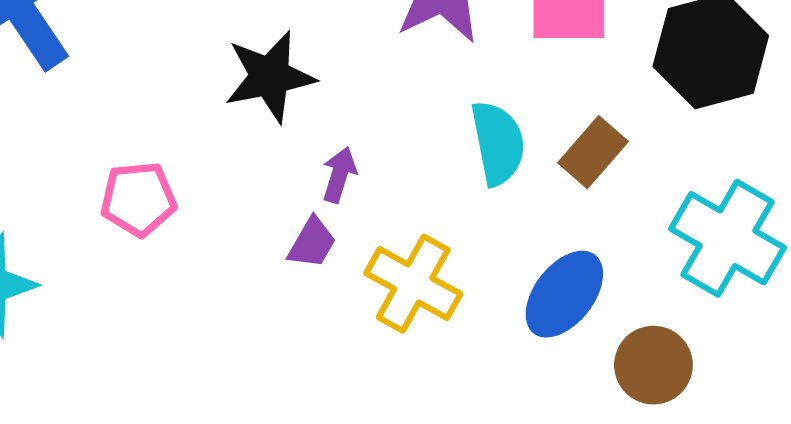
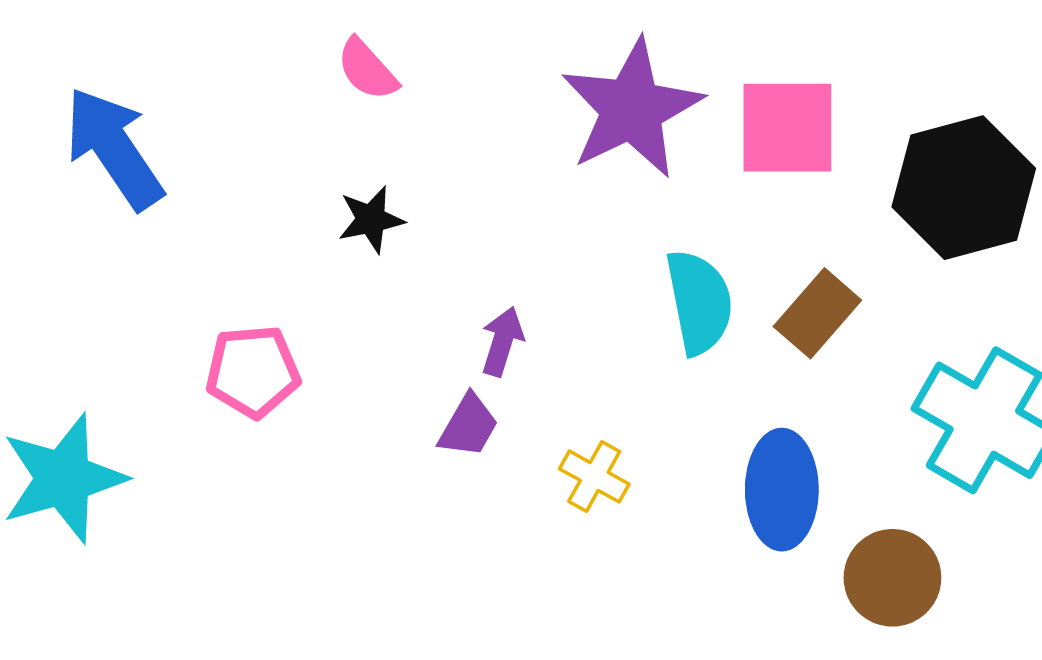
black star: (270, 77) -> (371, 219), moved, size x0.6
yellow cross: (413, 284) -> (594, 476), size x0.6
blue ellipse: (564, 294) -> (782, 490), turned -38

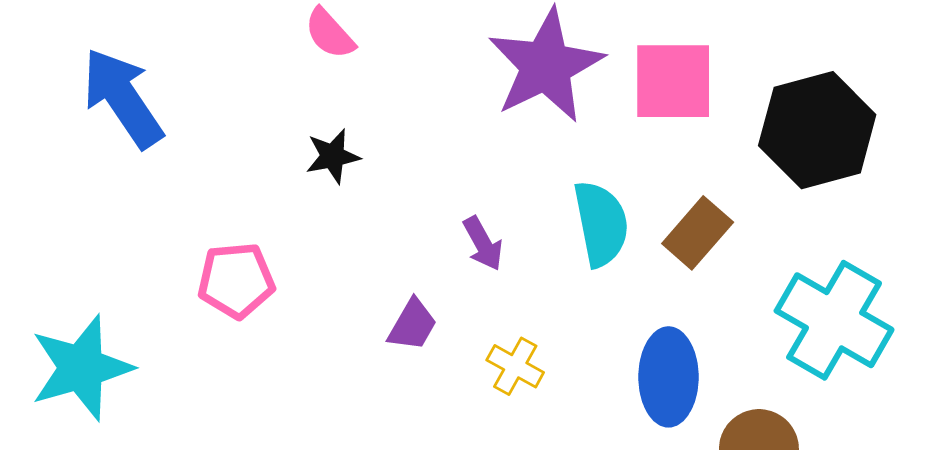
purple arrow: (502, 341) -> (483, 244), moved, turned 134

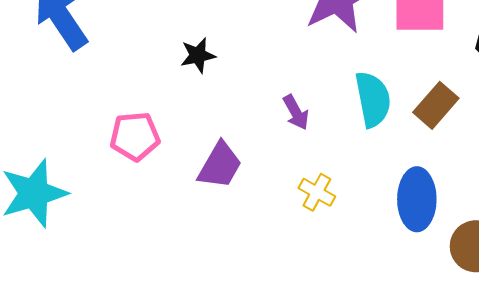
purple trapezoid: (412, 325) -> (220, 165), moved, size x1.4

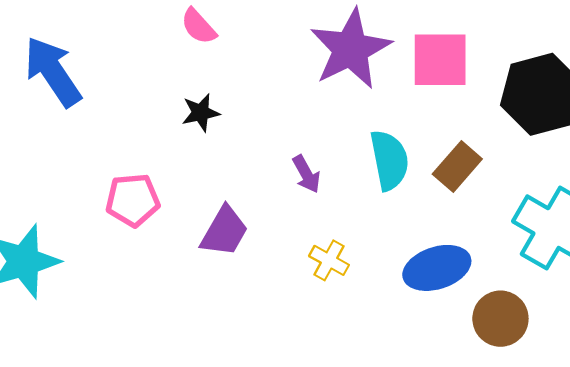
blue ellipse: (417, 199) -> (437, 268), turned 72

